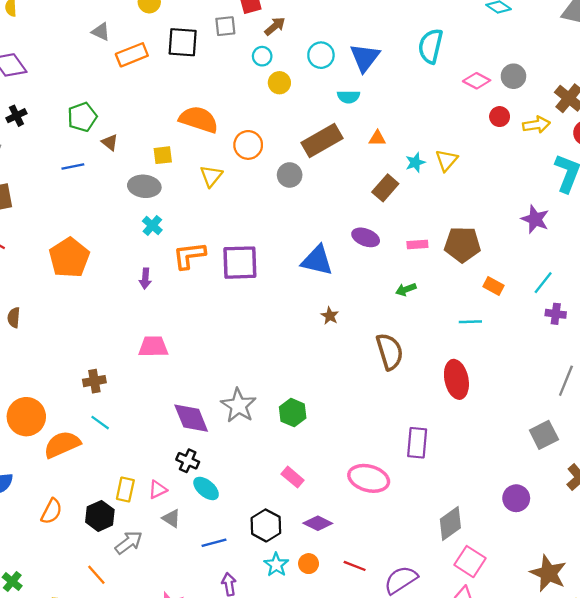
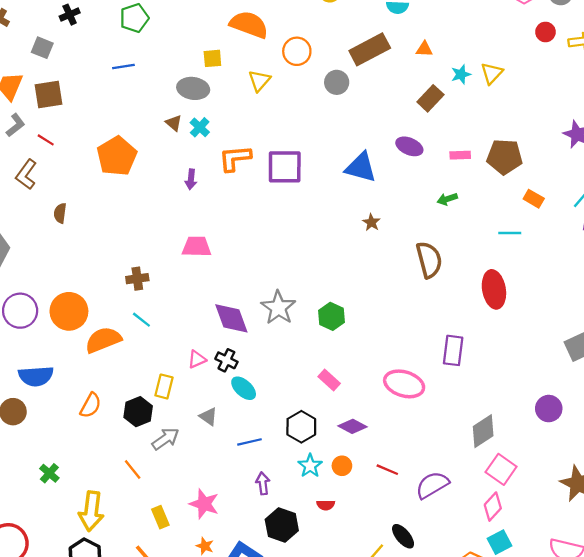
brown triangle: (110, 142) -> (174, 123), moved
pink triangle: (158, 490) -> (197, 359), moved

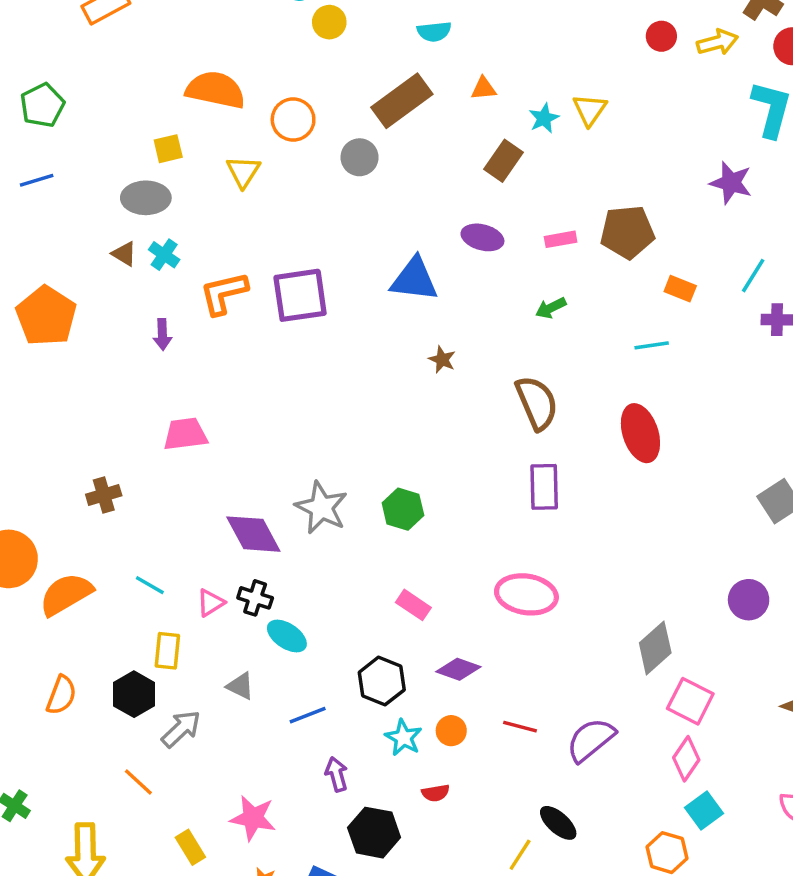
cyan line: (141, 320) -> (150, 585), moved
purple rectangle: (453, 350) -> (544, 487), moved

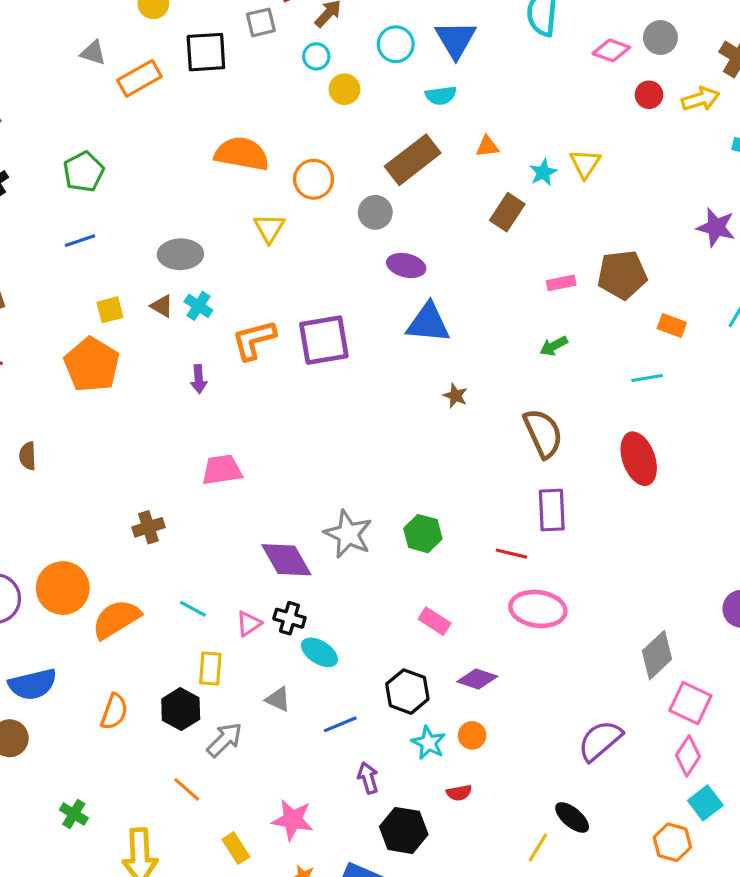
yellow square: (168, 149) -> (110, 310), moved
purple ellipse: (482, 237) -> (406, 265), moved
red line: (520, 727) -> (511, 554), moved

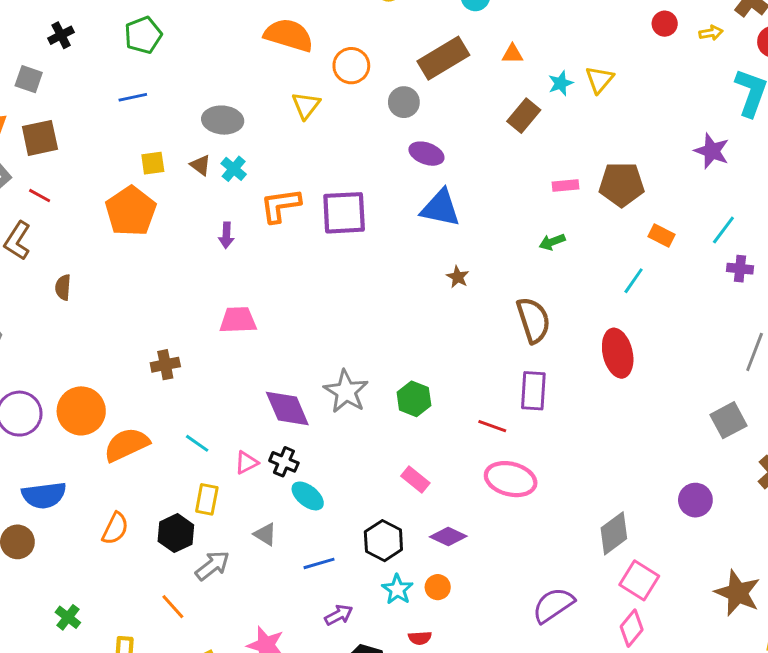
yellow arrow: (700, 99) -> (711, 33), size x0.7
cyan line: (647, 378) -> (634, 281), turned -52
purple arrow: (368, 778) -> (339, 615), turned 72

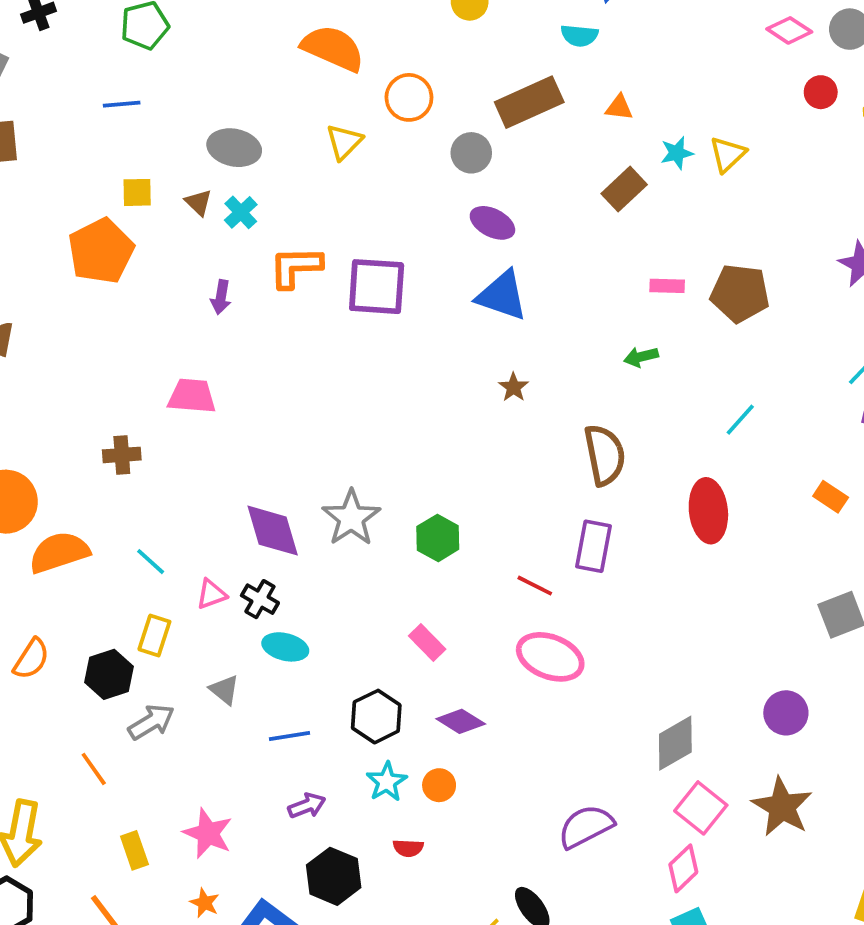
orange rectangle: (662, 236) -> (831, 497), moved
pink trapezoid: (238, 320) -> (192, 396), moved
cyan ellipse: (308, 496) -> (285, 647), turned -32
brown star: (738, 593) -> (782, 807), moved

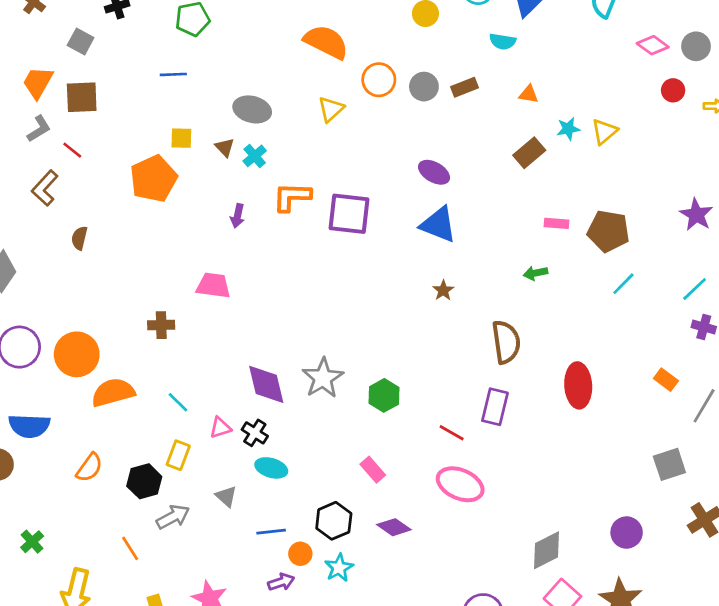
brown rectangle: (529, 102) -> (465, 87), size x0.6
gray circle: (471, 153) -> (424, 87), moved
cyan line: (740, 420) -> (623, 284), moved
orange circle: (439, 785) -> (300, 554), moved

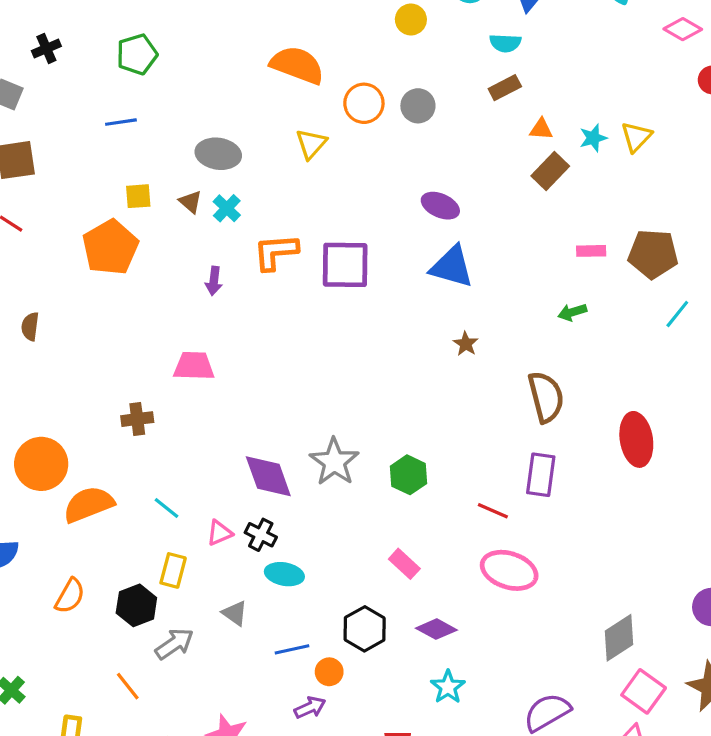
brown rectangle: (465, 87) -> (505, 88), moved
orange triangle: (529, 94) -> (541, 129), moved
cyan star: (339, 568) -> (448, 687), moved

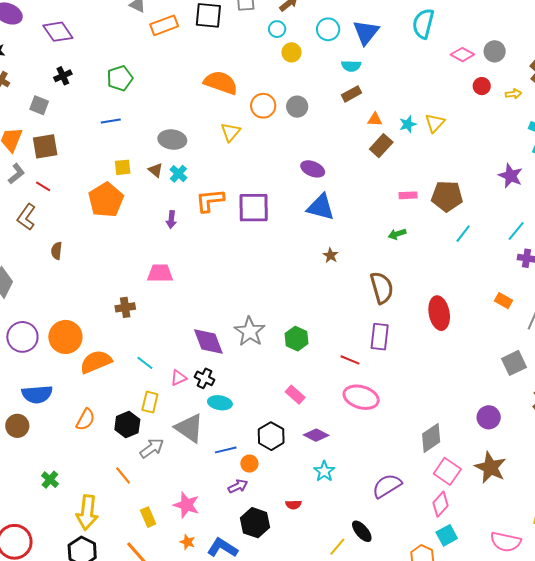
gray triangle: (235, 613) -> (189, 428), size x1.8

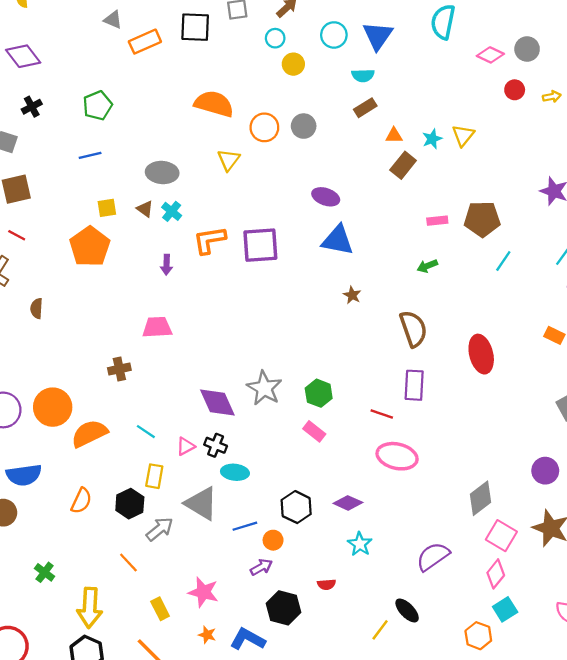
pink rectangle: (295, 395) -> (314, 431), moved

